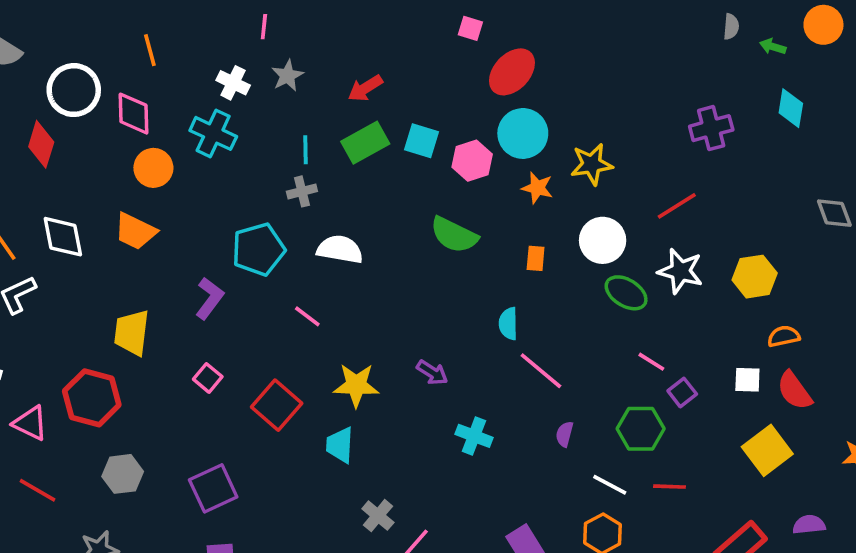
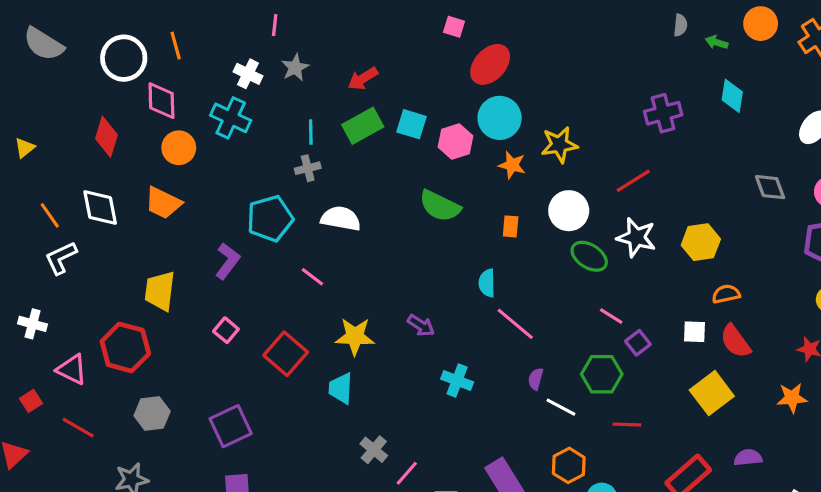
white circle: (74, 90) -> (124, 58), moved
red diamond: (41, 144) -> (106, 137), moved
white line: (610, 485) -> (561, 407), moved

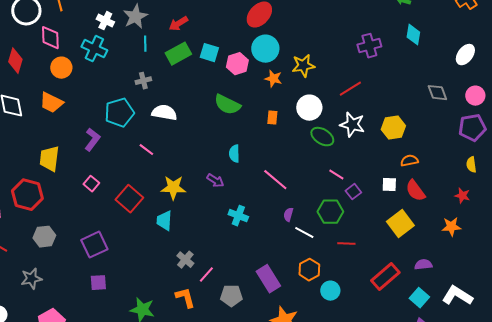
gray star: (295, 68) -> (135, 17), size x1.4
cyan line: (311, 132) -> (145, 44), moved
cyan semicircle: (487, 283) -> (234, 154), moved

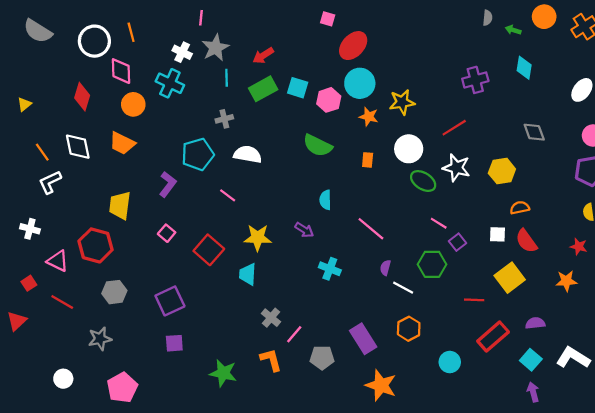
gray diamond: (437, 93) -> (534, 132), moved
red line: (346, 244) -> (474, 300), moved
cyan circle: (330, 291) -> (450, 362), moved

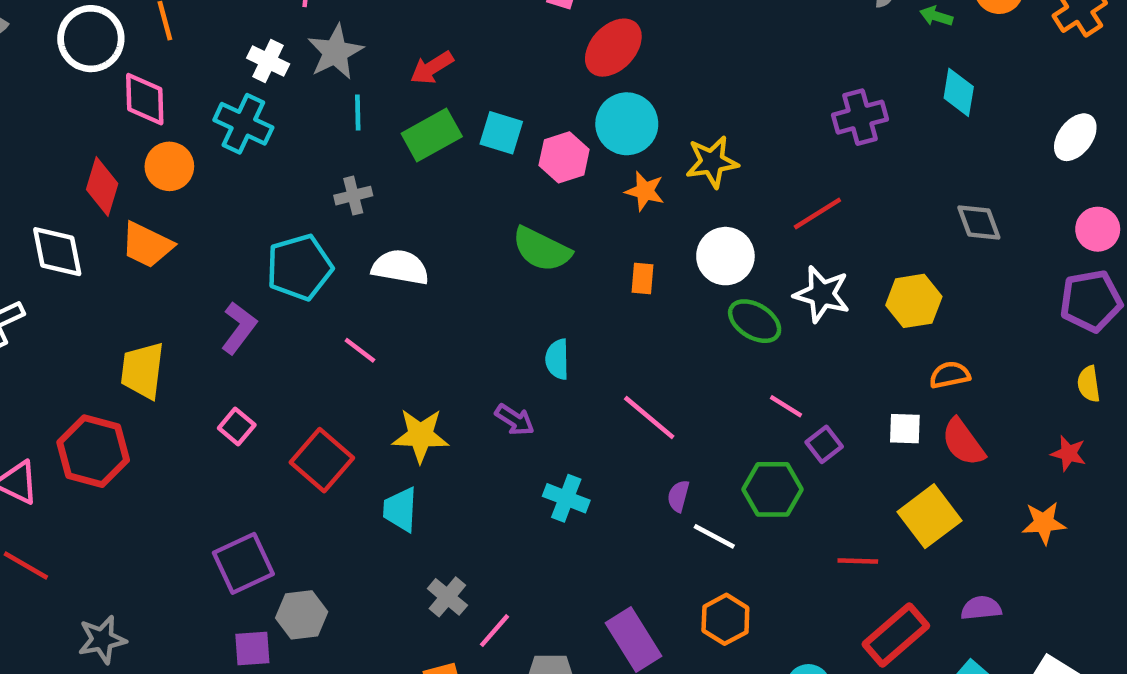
red diamond: (82, 97) -> (102, 187), moved
gray hexagon: (114, 292) -> (302, 615), moved

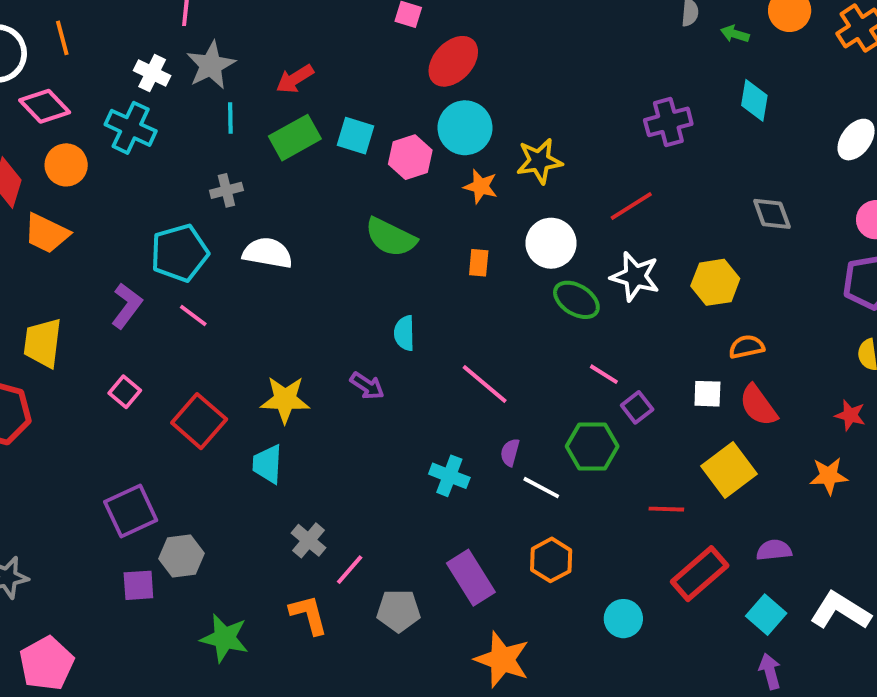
pink diamond: (145, 99) -> (45, 106), turned -42
pink line: (360, 350) -> (193, 315), moved
cyan cross: (566, 498) -> (449, 476), moved

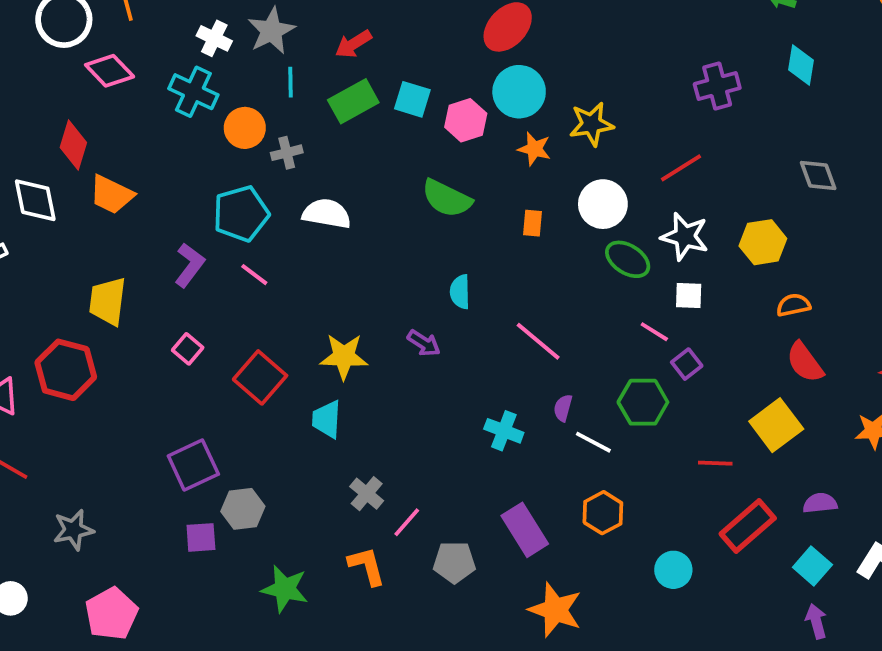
orange circle: (66, 165) -> (245, 128), moved
white square: (707, 394) -> (689, 296), moved

